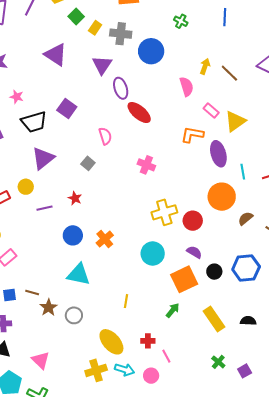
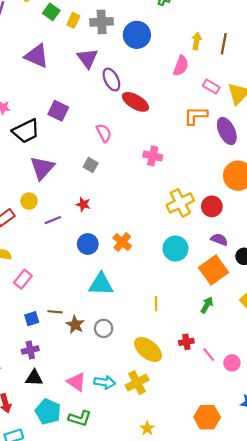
brown line: (229, 73) -> (224, 44), turned 66
pink semicircle: (187, 87) -> (181, 66), turned 48
cyan arrow: (124, 370) -> (105, 382), moved
pink circle: (151, 376) -> (232, 363), moved

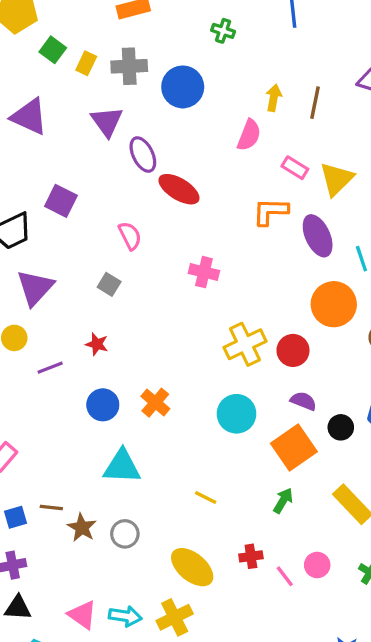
yellow line: (156, 304) -> (206, 497), turned -64
pink circle: (232, 363) -> (317, 565), moved

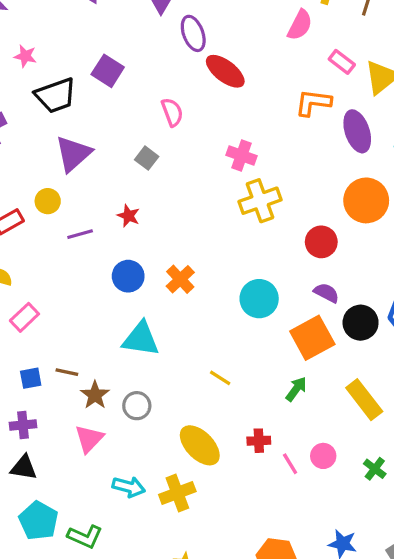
yellow cross: (245, 344) -> (260, 201), moved
black circle: (341, 427) -> (361, 323), size x1.4
pink triangle: (82, 615) -> (89, 439), moved, turned 32

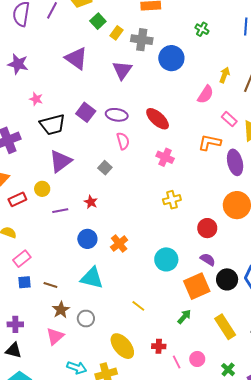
purple ellipse: (193, 33) -> (117, 115), moved, turned -65
pink cross: (241, 155) -> (165, 157), moved
yellow cross: (260, 201) -> (172, 200), size x0.7
brown line: (67, 372) -> (50, 285), moved
blue square: (31, 378) -> (25, 282), moved

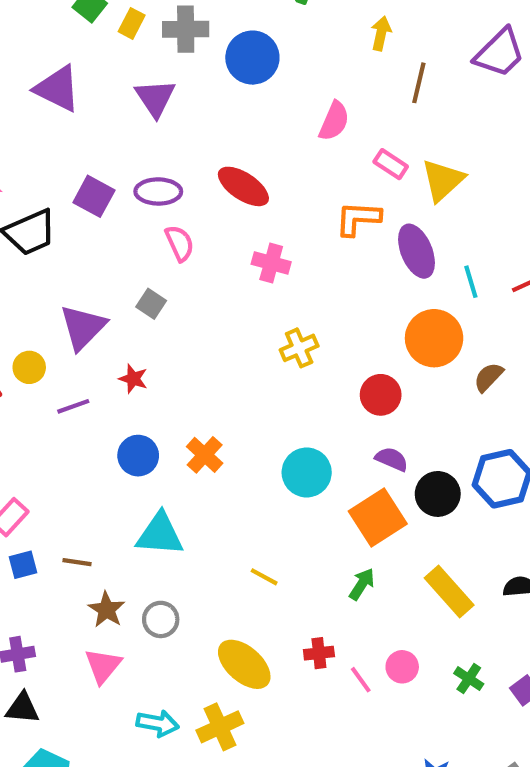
yellow arrow: (225, 75) -> (381, 33), moved
purple triangle: (60, 161) -> (83, 327), moved

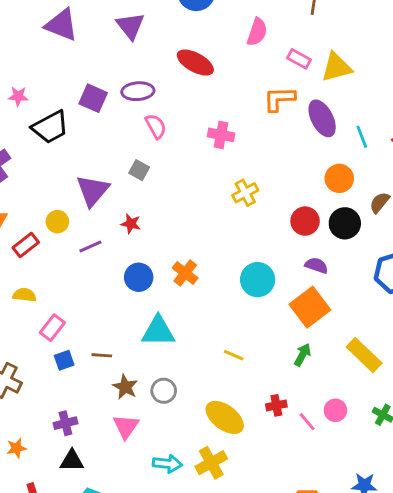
yellow triangle: (443, 180) -> (336, 67), turned 32
red ellipse: (243, 186) -> (195, 63), moved
orange circle: (434, 338) -> (339, 178), size x0.7
black circle: (438, 494) -> (345, 223), moved

